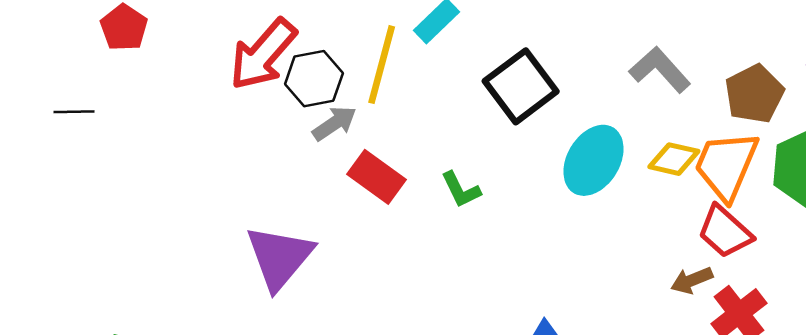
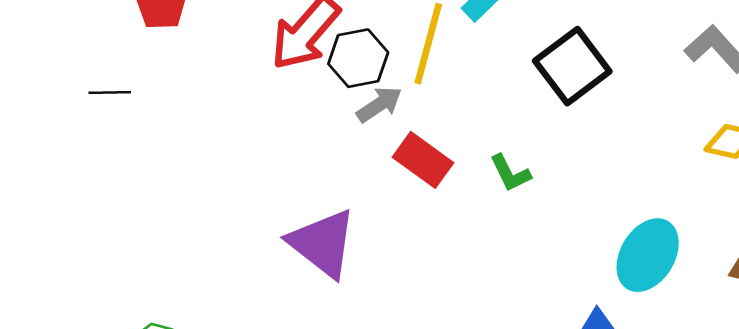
cyan ellipse: (593, 160) -> (648, 255), moved
purple triangle: (280, 257) -> (323, 243), turned -32

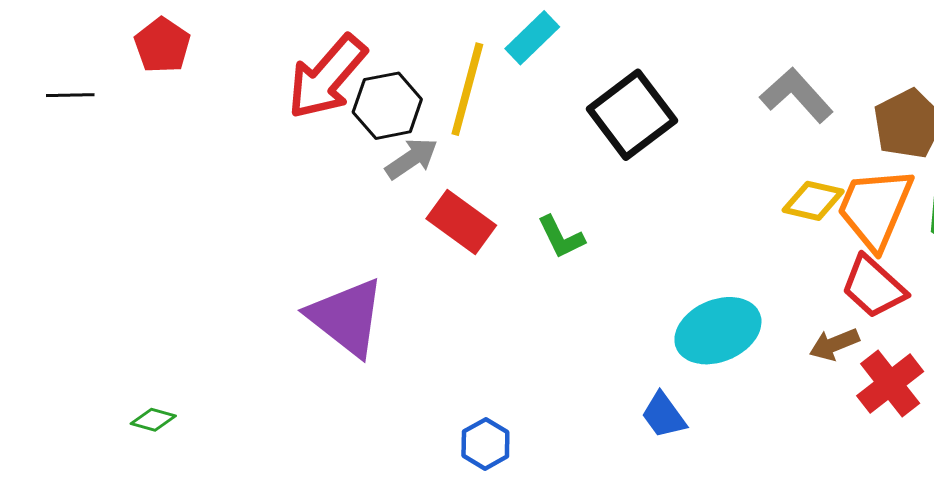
black line: (110, 93) -> (70, 95), moved
cyan ellipse: (648, 255) -> (718, 331), turned 36

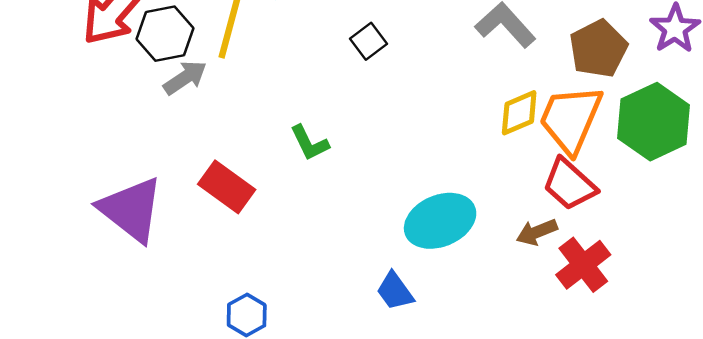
black square: (632, 115) -> (368, 41), size x0.5
yellow diamond: (813, 201) -> (519, 113), turned -36
red rectangle: (461, 222) -> (227, 187), moved

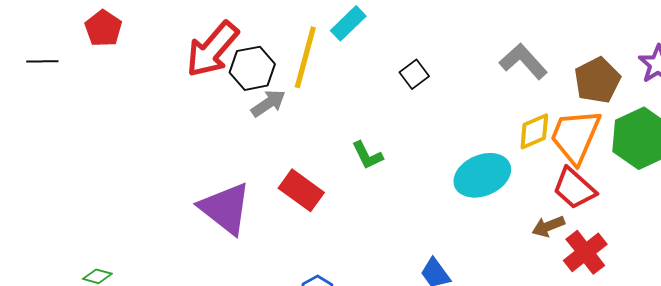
cyan ellipse: (440, 221) -> (482, 175), moved

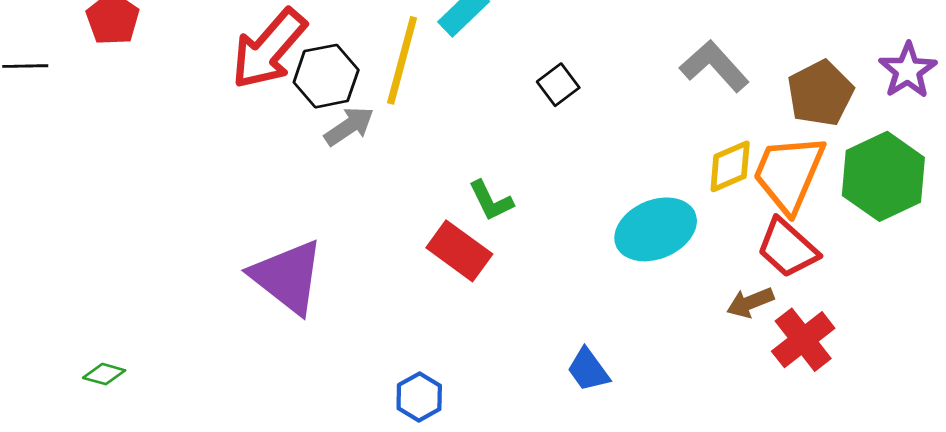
red rectangle: (301, 190) -> (459, 251), moved

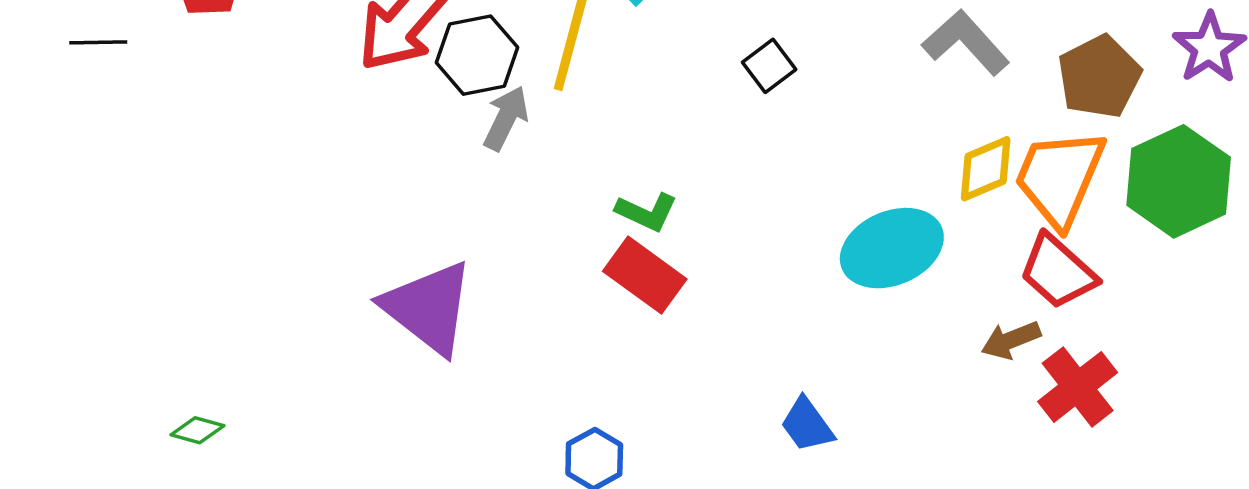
gray arrow: (349, 126) -> (506, 118), turned -30
green L-shape: (491, 201) -> (647, 212), moved, turned -39

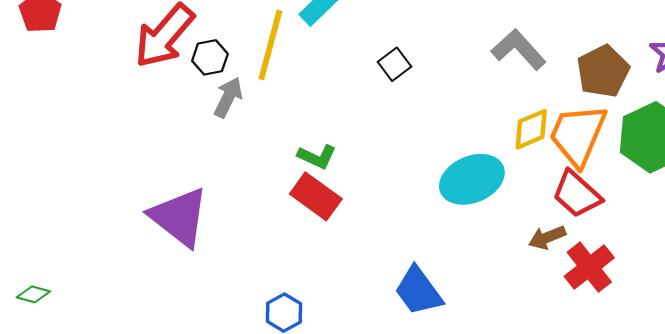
black hexagon: (477, 55) -> (210, 57), size x0.7
blue trapezoid: (807, 425) -> (418, 291), size x1.4

